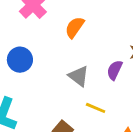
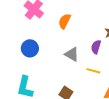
yellow line: (96, 108) -> (93, 71), moved

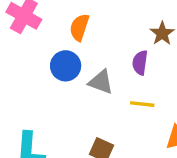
blue circle: (30, 48) -> (66, 66), moved

